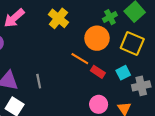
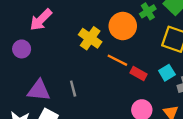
yellow cross: (58, 18) -> (90, 38), moved
orange circle: (97, 38) -> (123, 26), moved

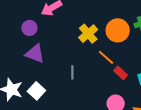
gray line: (73, 89) -> (72, 72), moved
purple triangle: (39, 90) -> (35, 54), moved

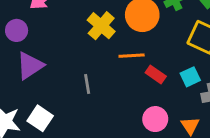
purple triangle: (35, 54) -> (30, 66), turned -45
orange line: (106, 57) -> (132, 56), turned -36

